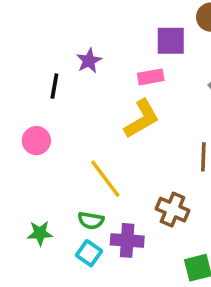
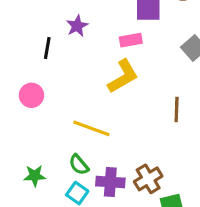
yellow line: (105, 179) -> (91, 128), turned -33
brown cross: (173, 210) -> (148, 179), moved, turned 36
green semicircle: (91, 220) -> (79, 165), turned 40

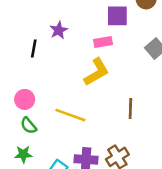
pink circle: (31, 95) -> (25, 99), moved
brown line: (177, 109) -> (130, 109), moved
green semicircle: (79, 165) -> (29, 126), moved

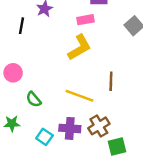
yellow line: (70, 115) -> (79, 96), moved
green semicircle: (29, 126) -> (34, 99), moved

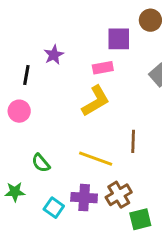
pink circle: (13, 73) -> (19, 111), moved

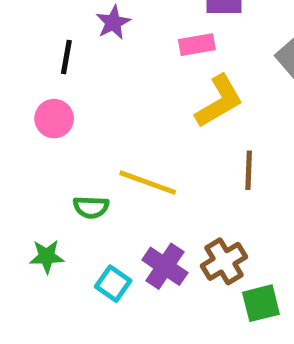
yellow L-shape: (96, 101) -> (219, 101), moved
yellow line: (96, 159) -> (148, 183), moved
green semicircle: (41, 163) -> (91, 207), turned -48
purple cross: (84, 198) -> (165, 266), turned 30

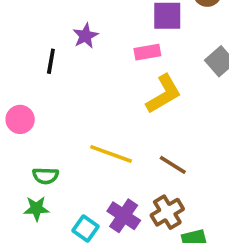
pink circle: (54, 119) -> (20, 119), moved
brown line: (249, 170) -> (173, 165), moved, turned -60
green semicircle: (91, 207) -> (46, 176), moved

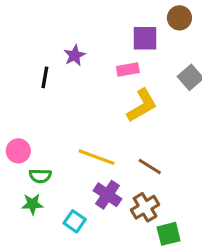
pink circle: (20, 119) -> (18, 151), moved
purple cross: (124, 216) -> (107, 195), moved

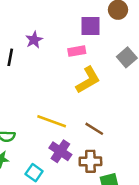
brown cross: (145, 207) -> (90, 161), turned 30

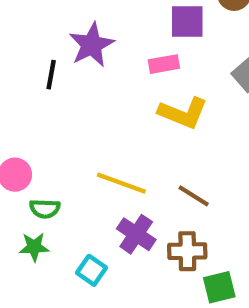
purple star: (34, 40) -> (92, 45), size x1.5
yellow L-shape: (88, 80) -> (183, 113), turned 52

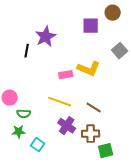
pink rectangle: (164, 64) -> (66, 75), moved
cyan square: (92, 270) -> (38, 145), moved

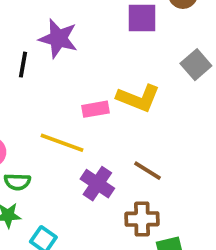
purple star: (46, 37) -> (58, 39), turned -30
yellow line: (60, 102) -> (62, 143), moved
purple cross: (67, 126) -> (97, 184), moved

